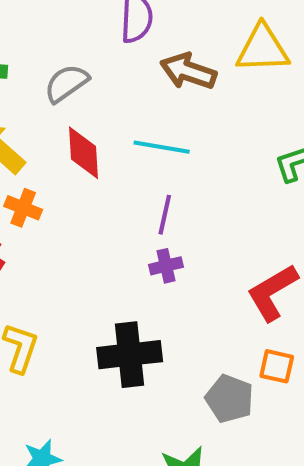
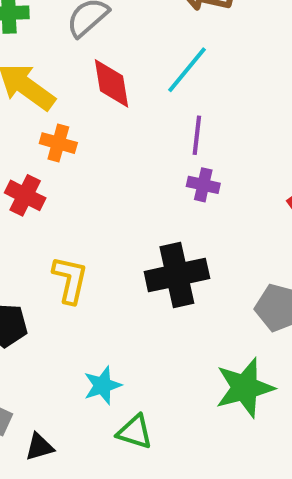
cyan line: (162, 147) -> (187, 70), turned -54
purple cross: (166, 266) -> (203, 185), turned 32

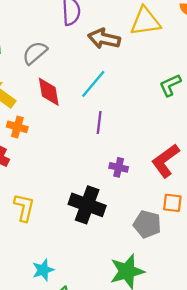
purple cross: (203, 185) -> (119, 167), moved
black cross: (177, 275) -> (87, 205), turned 32

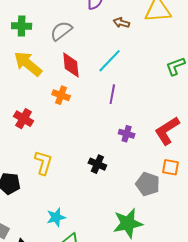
brown arrow: (104, 39) -> (121, 23), size x0.6
orange cross: (17, 127) -> (61, 95), moved
black cross: (87, 205) -> (97, 164), size x0.6

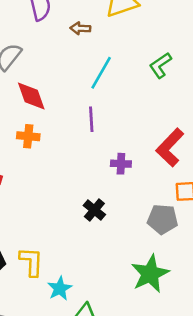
cyan line: (110, 61) -> (101, 73), moved
yellow L-shape: (43, 163) -> (31, 262), moved
black cross: (97, 164) -> (94, 210), turned 30

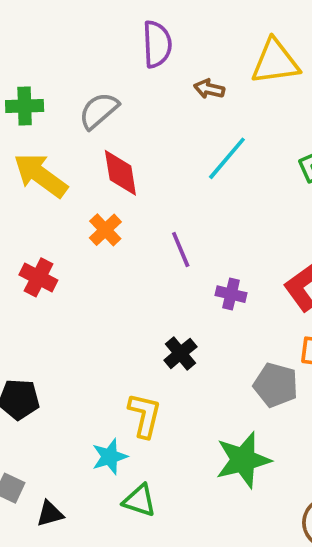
purple line: (91, 119) -> (181, 249), moved, turned -30
orange cross: (28, 136) -> (105, 230), turned 30
yellow L-shape: (31, 262) -> (145, 415), moved

